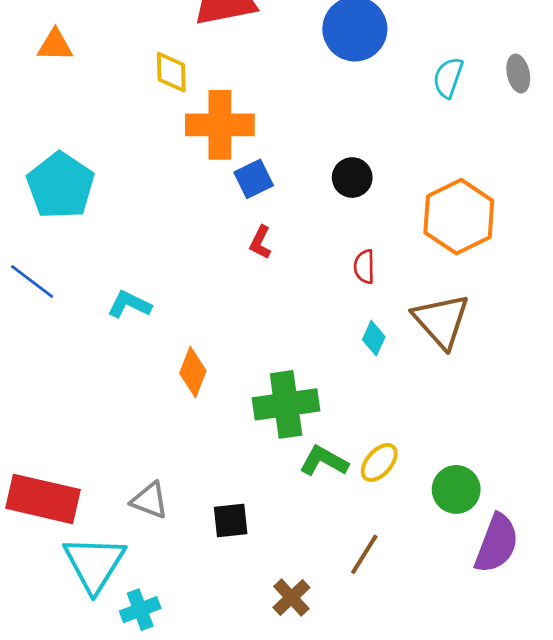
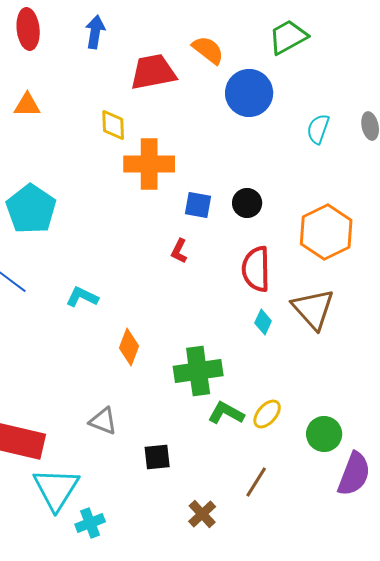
blue square: (254, 179) -> (198, 205), moved, turned 36
red semicircle: (364, 267) -> (256, 269), size x1.8
gray triangle: (150, 500) -> (103, 421), moved

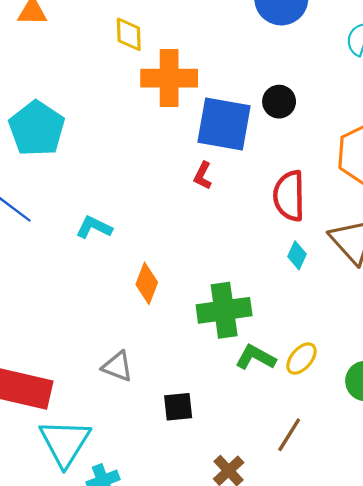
black circle: (247, 203) -> (279, 102), moved
blue square: (198, 205) -> (224, 124), size x1.8

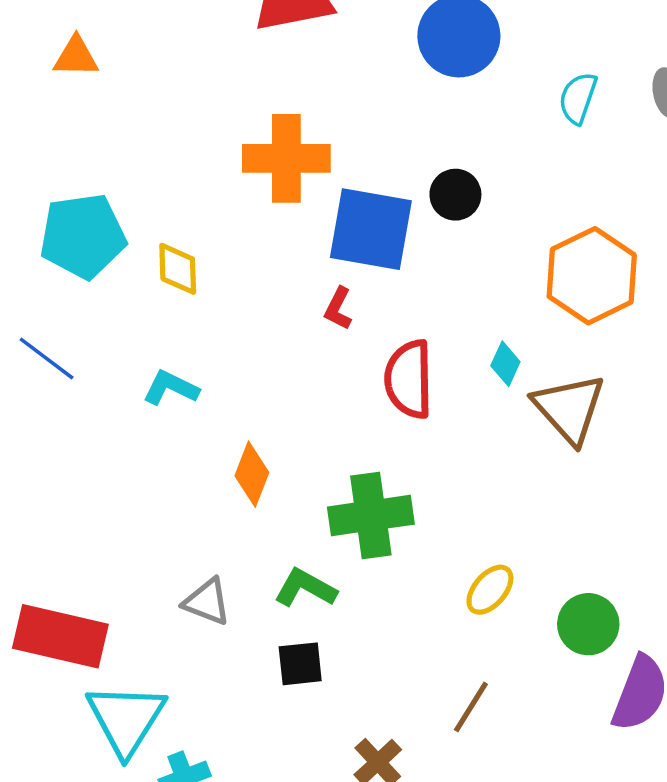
yellow diamond: (129, 34) -> (178, 269), moved
cyan pentagon: (37, 129) -> (83, 236), turned 30
red semicircle: (289, 196) -> (409, 379), moved
cyan diamond: (297, 255) -> (505, 364), moved
green L-shape: (255, 357) -> (305, 588), moved

